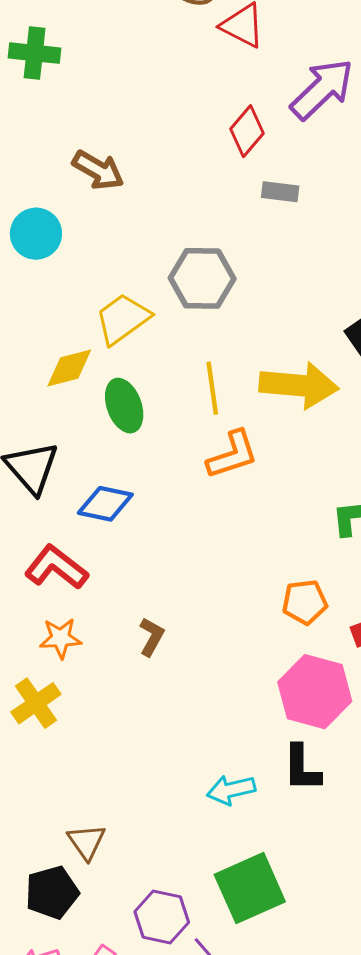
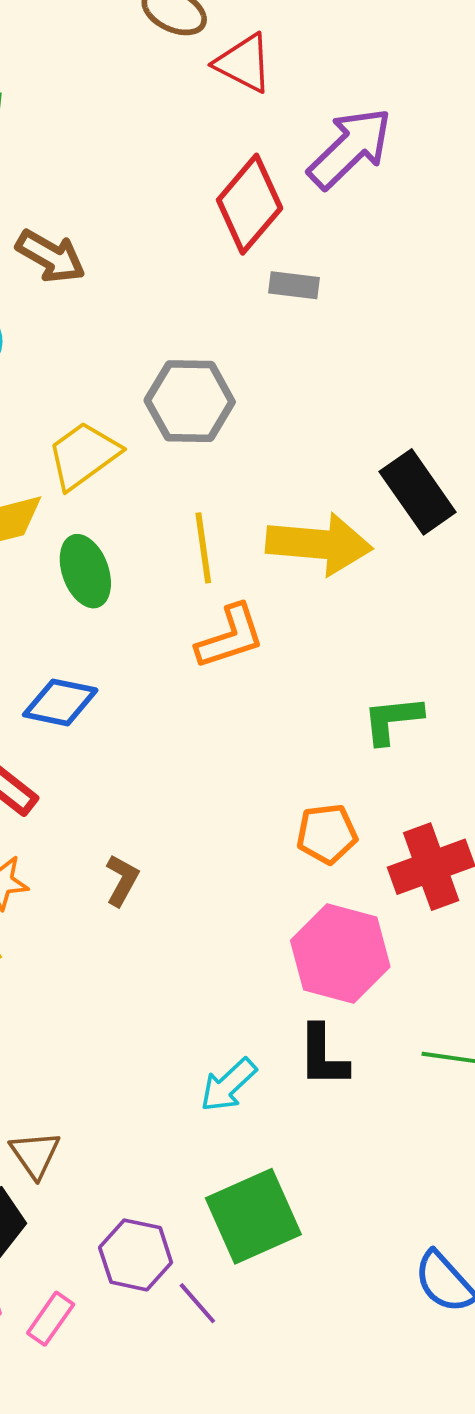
red diamond: (247, 131) -> (250, 204), size x1.4
cyan arrow: (231, 790) -> (228, 1085), turned -30

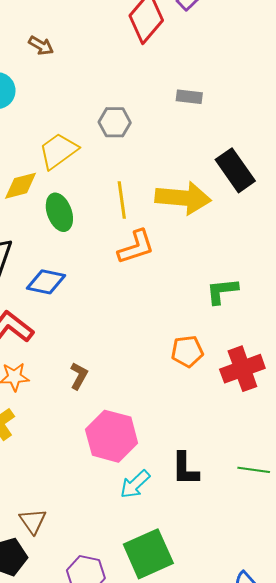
brown arrow: (51, 256) -> (41, 46), size x0.7
gray rectangle: (294, 285) -> (189, 97), moved
gray hexagon: (190, 401) -> (115, 122), size x0.7
pink hexagon: (340, 954) -> (112, 436), moved

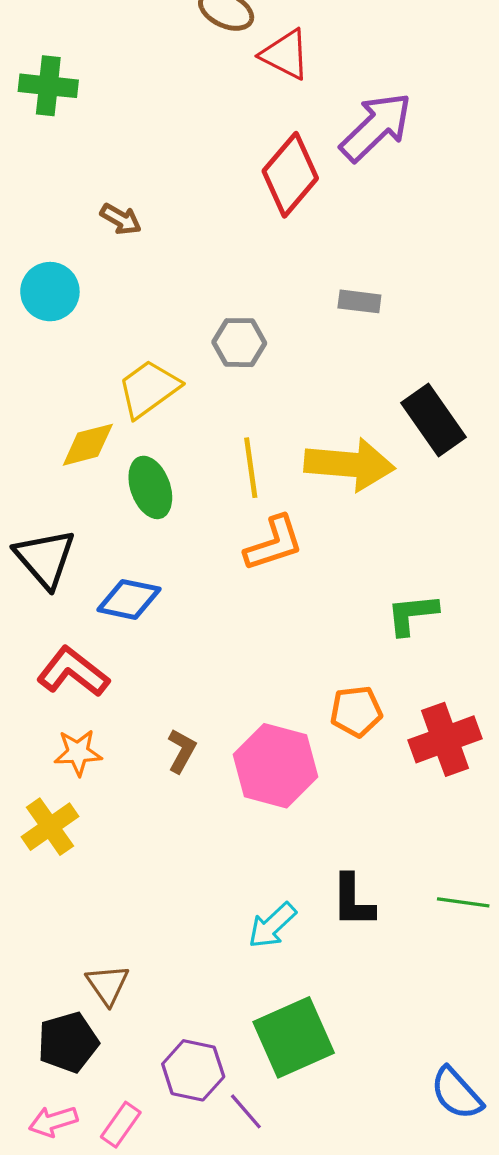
pink hexagon: (112, 436) -> (275, 766), moved

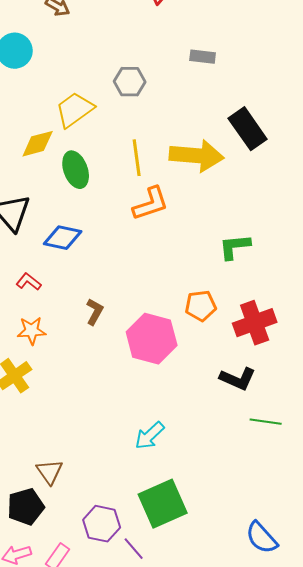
red L-shape: (73, 672) -> (29, 282), size x0.6
brown L-shape: (182, 751) -> (95, 312), moved
black L-shape: (353, 901) -> (238, 379), moved, turned -66

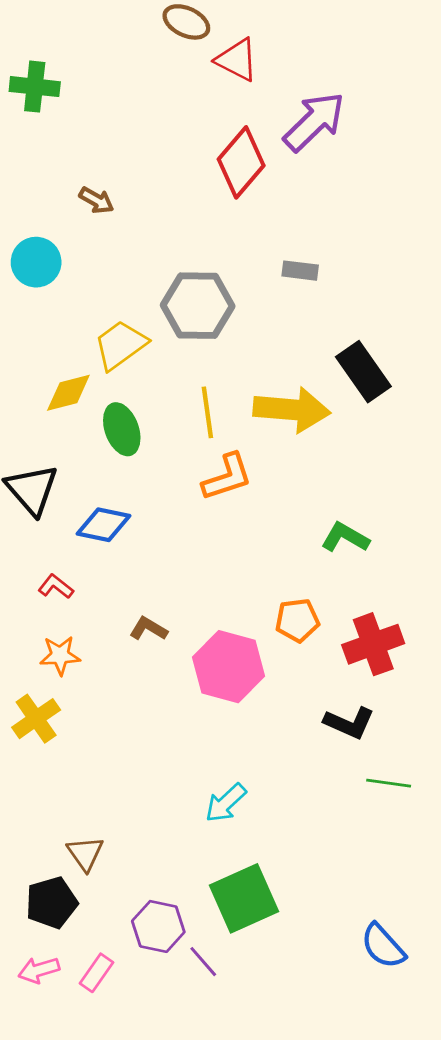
gray hexagon: (130, 82) -> (198, 306), size x1.6
green L-shape: (235, 247) -> (345, 537), turned 36
brown L-shape: (95, 312) -> (148, 629), turned -88

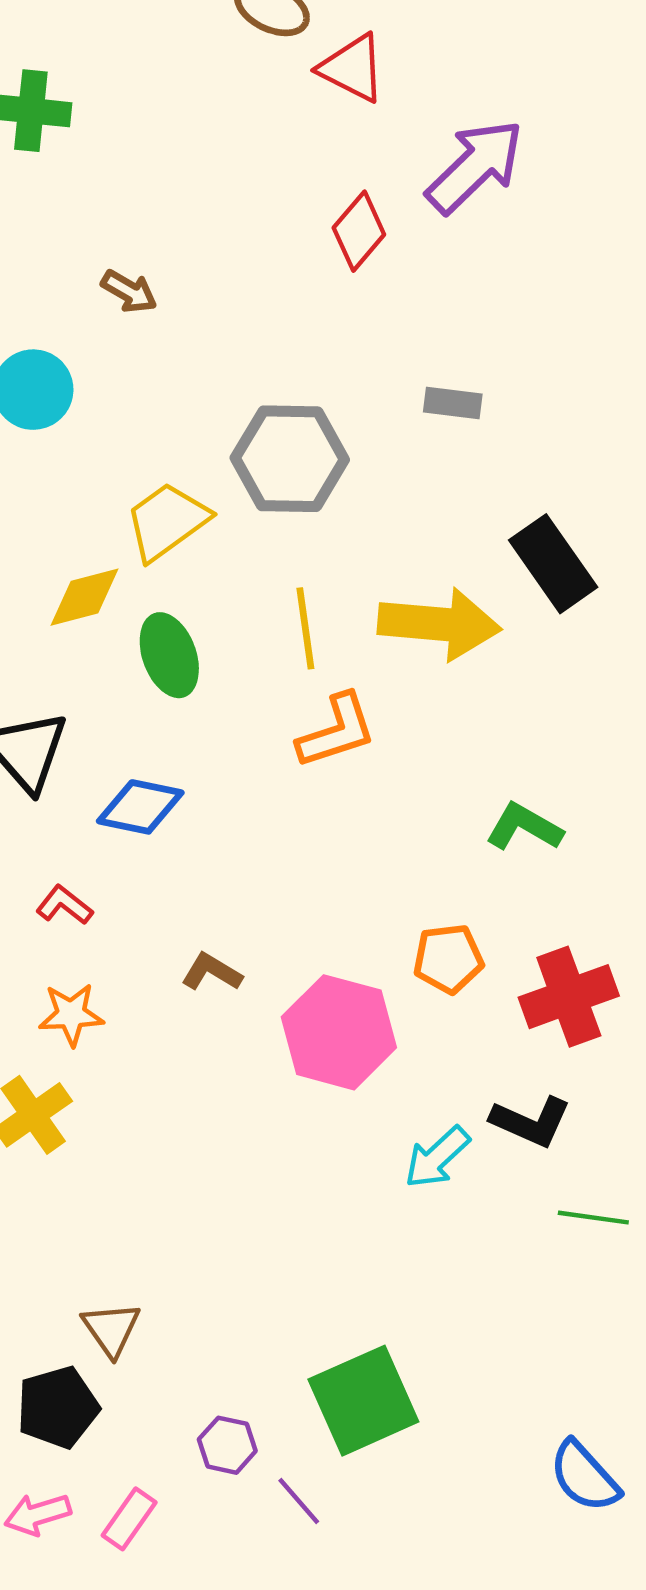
red diamond: (241, 162) -> (359, 231), size x0.7
cyan arrow: (226, 803) -> (437, 1157), moved
purple hexagon: (158, 926) -> (227, 1445), size x0.7

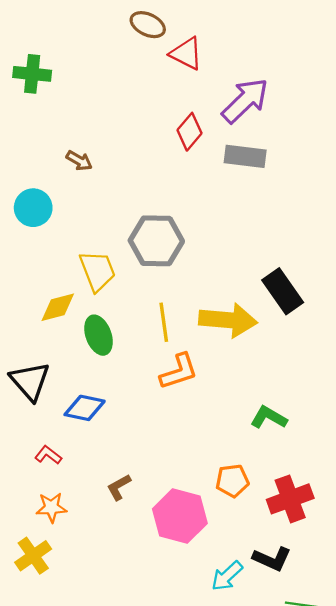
gray rectangle: (453, 403) -> (245, 156), moved, size x1.5
yellow trapezoid: (167, 521) -> (97, 271), turned 105
brown L-shape: (212, 972) -> (119, 487), turned -60

